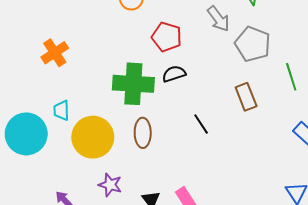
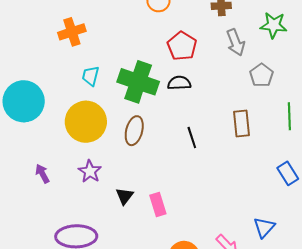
gray pentagon: (253, 44) -> (261, 75), size x0.7
cyan trapezoid: (61, 110) -> (91, 76), moved

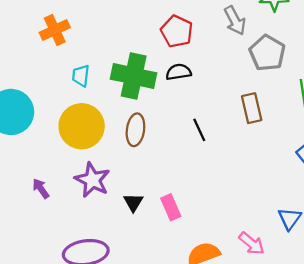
gray pentagon: (261, 75) -> (267, 53), size x1.4
purple star: (90, 171) -> (92, 180), size x1.4

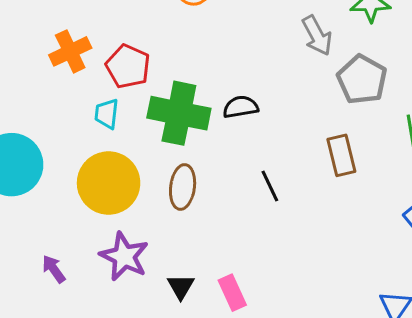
red pentagon: (177, 31) -> (128, 66), moved

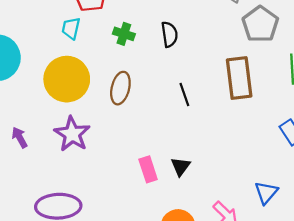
black semicircle: (241, 107) -> (169, 34), turned 85
green cross: (179, 113) -> (124, 34), size x0.5
brown rectangle: (341, 155) -> (239, 78), size x1.4
black triangle: (181, 287) -> (181, 166), moved

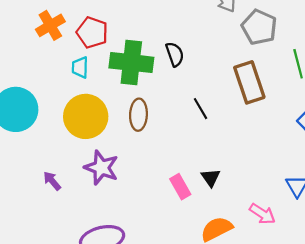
green cross: (124, 34) -> (131, 63), size x2.0

